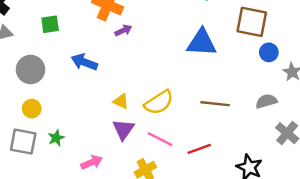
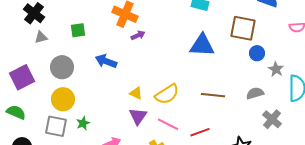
yellow circle: (32, 109) -> (63, 99), size x1.5

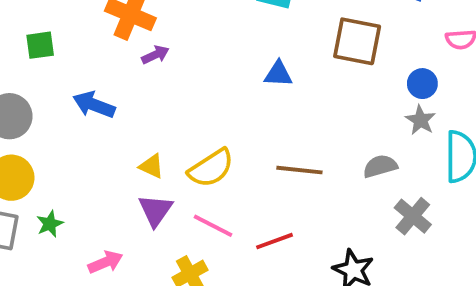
blue triangle: (202, 45) -> (278, 74), size x0.6
blue circle: (257, 53) -> (422, 84), moved

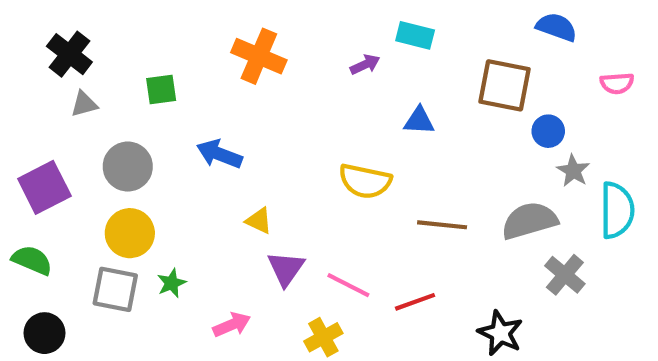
purple arrow: (155, 55) -> (365, 65), moved
blue circle: (422, 84) -> (548, 131), moved
yellow triangle: (152, 166) -> (259, 221), moved
gray semicircle: (380, 166) -> (529, 221), size x1.5
yellow semicircle: (211, 168) -> (365, 181), moved, turned 45

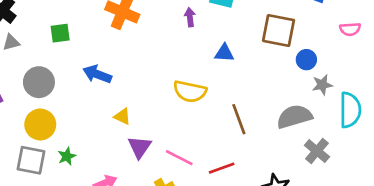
purple arrow: (365, 65) -> (190, 17), turned -72
gray star: (573, 171) -> (322, 85), turned 30
brown line: (442, 225) -> (239, 119), turned 64

